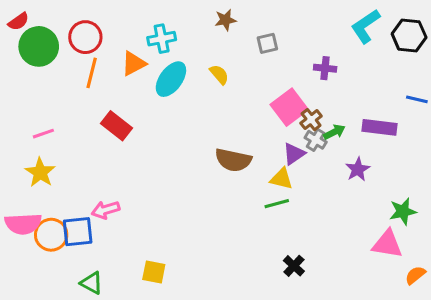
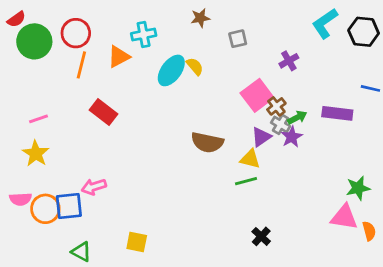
purple cross: (325, 68) -> (289, 61), turned -36
cyan ellipse: (171, 79) -> (171, 70), moved
purple star: (358, 169) -> (292, 137), moved
pink semicircle: (23, 224) -> (20, 199), size x0.7
orange semicircle: (415, 275) -> (369, 231), moved, turned 114

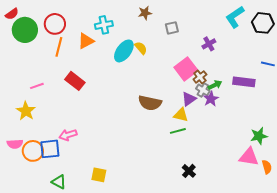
pink line: (38, 119) -> (37, 86), moved

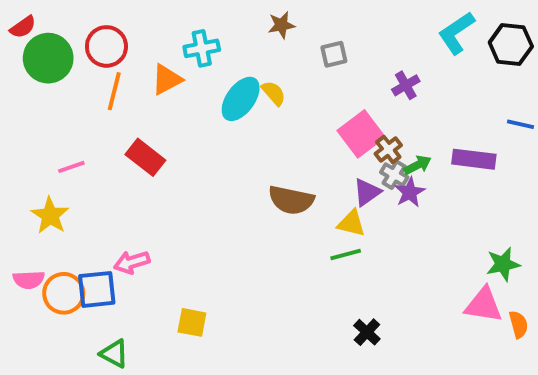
yellow square: (99, 175) -> (192, 322), moved

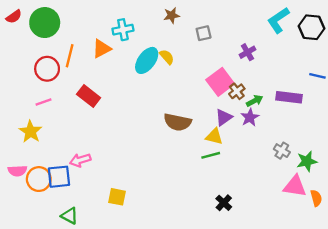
red circle: (106, 46) -> (47, 69), moved
green circle: (48, 58) -> (45, 23), moved
gray cross: (394, 175) -> (282, 151), moved

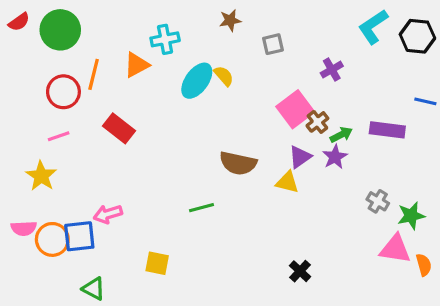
green line: (211, 155) -> (202, 208), moved

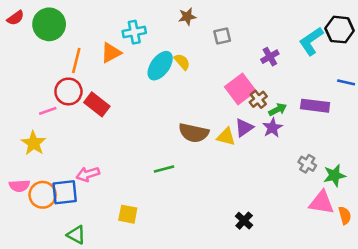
cyan L-shape: (373, 27) -> (311, 41), moved
red circle: (63, 92) -> (68, 91), moved
yellow triangle: (287, 182) -> (226, 137), moved

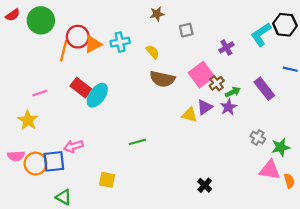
cyan cross: (134, 32) -> (120, 42), moved
cyan ellipse: (160, 66) -> (97, 95), moved
red circle: (68, 91) -> (78, 37), moved
purple rectangle: (315, 106) -> (264, 89), turned 45
brown semicircle: (194, 133) -> (162, 79), moved

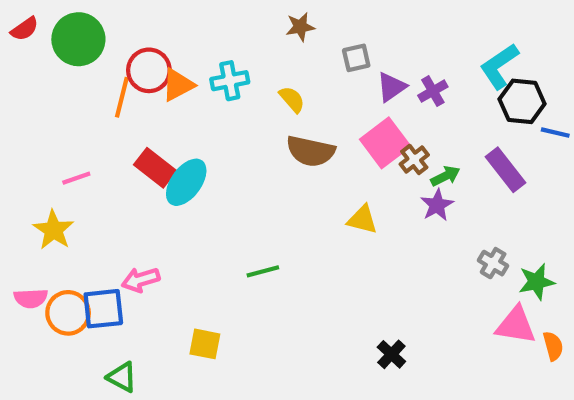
black hexagon: (285, 25) -> (522, 101), moved
purple triangle: (205, 107) -> (391, 87), moved

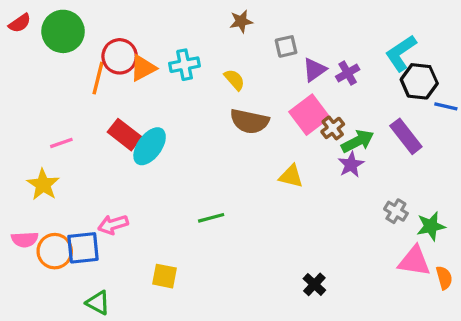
green arrow: (445, 176) -> (358, 141), size x1.4

